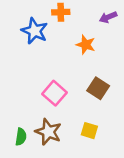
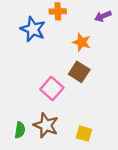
brown square: (98, 88) -> (79, 72), moved
yellow square: (89, 131) -> (84, 134), moved

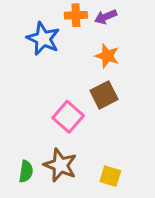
purple arrow: (103, 16) -> (106, 17), moved
brown square: (79, 72) -> (104, 95), turned 30

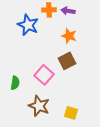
purple arrow: (106, 17) -> (68, 11), turned 32
green semicircle: (26, 171) -> (15, 83), moved

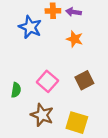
brown square: (67, 61) -> (84, 80), moved
yellow square: (71, 113) -> (77, 123), size x1.5

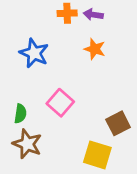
blue star: (30, 27) -> (34, 53), moved
brown square: (84, 80) -> (118, 123), moved
brown star: (42, 115) -> (27, 144), moved

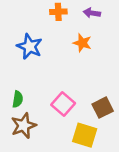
purple arrow: (93, 15) -> (92, 13), moved
pink square: (60, 103) -> (63, 104), moved
brown star: (27, 144) -> (24, 126), turned 30

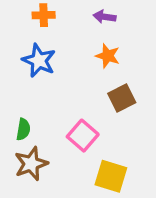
orange cross: (58, 12) -> (44, 15), moved
purple arrow: (92, 13) -> (105, 17), moved
brown square: (103, 108) -> (122, 98), moved

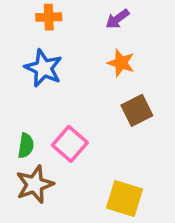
purple arrow: (105, 17) -> (117, 19), turned -45
pink square: (83, 136) -> (70, 144), moved

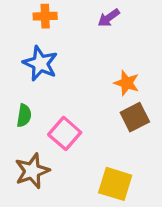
orange star: (121, 63) -> (127, 83), moved
brown square: (137, 110) -> (135, 117), moved
green semicircle: (26, 146) -> (24, 116), moved

